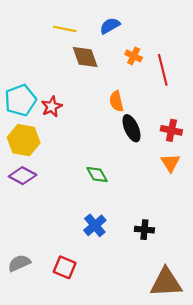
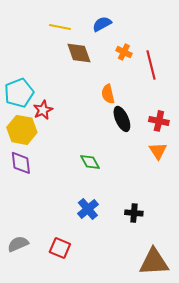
red star: (52, 107) -> (43, 110), moved
purple diamond: (23, 176) -> (21, 163), turned 55

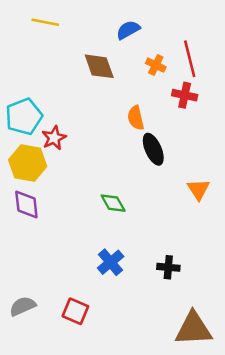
yellow line: (60, 27) -> (45, 22), moved
red line: (151, 65) -> (190, 59), moved
red cross: (159, 121) -> (185, 95), moved

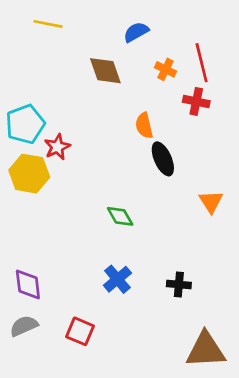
purple diamond: (26, 204) -> (28, 284), moved

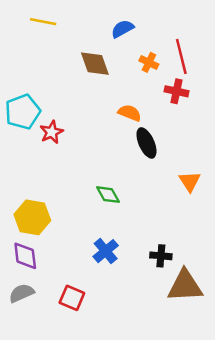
orange semicircle: (144, 125) -> (130, 113), turned 125
yellow hexagon: (29, 174) -> (32, 217), moved
brown triangle: (206, 350) -> (185, 286), moved

